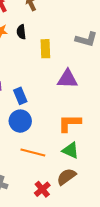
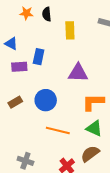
purple triangle: (67, 79) -> (78, 73), moved
blue rectangle: (20, 96) -> (39, 57), moved, turned 35

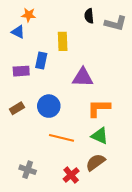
black semicircle: (47, 14) -> (89, 16), moved
yellow rectangle: (70, 30) -> (63, 41), moved
blue triangle: (11, 44) -> (18, 32), moved

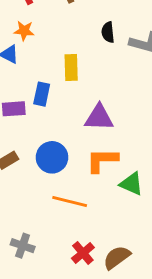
orange L-shape: (99, 108) -> (102, 160), moved
green triangle: (100, 136) -> (131, 184), moved
brown semicircle: (95, 162) -> (117, 257), moved

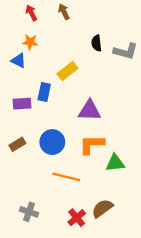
yellow rectangle: (71, 68) -> (67, 71), turned 54
green triangle: (131, 184) -> (115, 163), turned -30
brown semicircle: (117, 257) -> (102, 208), moved

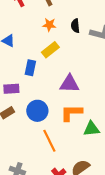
orange star: (30, 42) -> (49, 25), moved
purple rectangle: (22, 104) -> (11, 89), moved
orange line: (66, 177) -> (49, 141), turned 50

